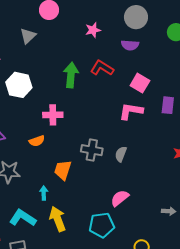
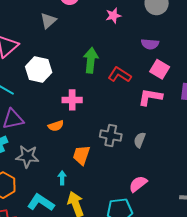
purple semicircle: (130, 45) -> (150, 44), moved
red L-shape: (102, 68) -> (120, 75), moved

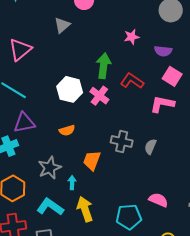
pink star: (113, 16) -> (132, 37), moved
white hexagon: (39, 70) -> (70, 89), moved
pink cross: (72, 100) -> (99, 96), moved, turned 36
gray star: (27, 156) -> (50, 168), moved, turned -30
pink semicircle: (138, 184) -> (158, 200), moved, turned 60

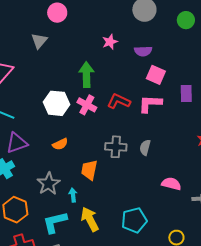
red L-shape: (132, 81) -> (119, 101), moved
pink semicircle: (158, 200) -> (171, 184), moved
cyan L-shape: (50, 207) -> (55, 222), turned -40

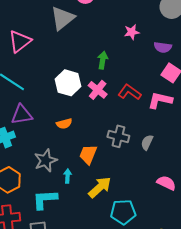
gray triangle: (39, 41) -> (63, 18), size x1.5
green arrow: (86, 75) -> (103, 60), size x0.7
yellow arrow: (90, 219) -> (100, 187), moved, turned 65

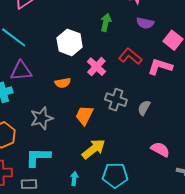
purple semicircle: (163, 47) -> (145, 23), moved
pink cross: (98, 90) -> (96, 67), moved
cyan arrow: (68, 176) -> (74, 179), moved

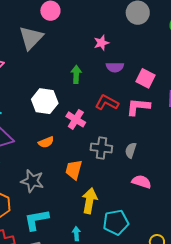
gray star: (42, 118) -> (32, 181), turned -30
yellow arrow: (94, 149) -> (89, 201), turned -30
pink semicircle: (160, 149) -> (141, 182), moved

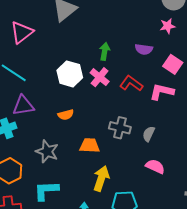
pink star: (101, 43) -> (168, 26), moved
pink cross: (76, 119) -> (100, 77), moved
orange trapezoid: (74, 170) -> (90, 146), turned 70

